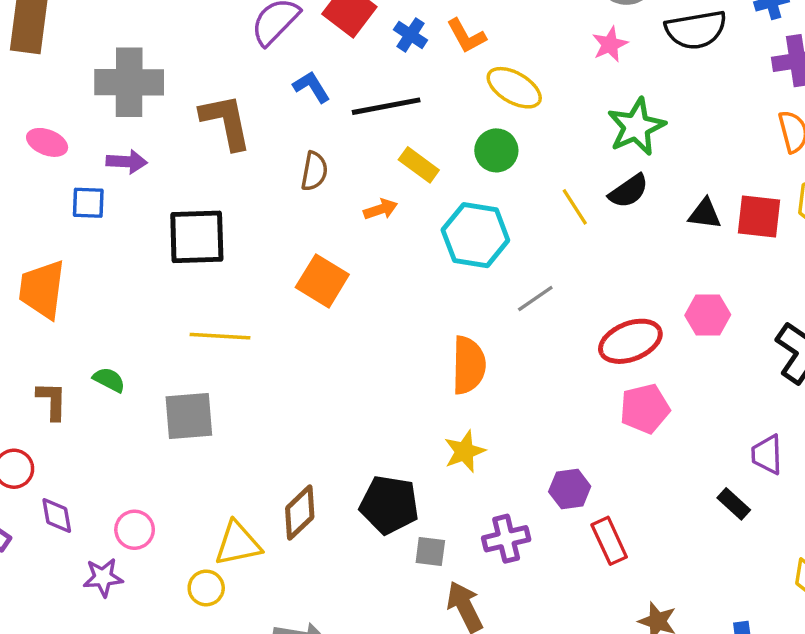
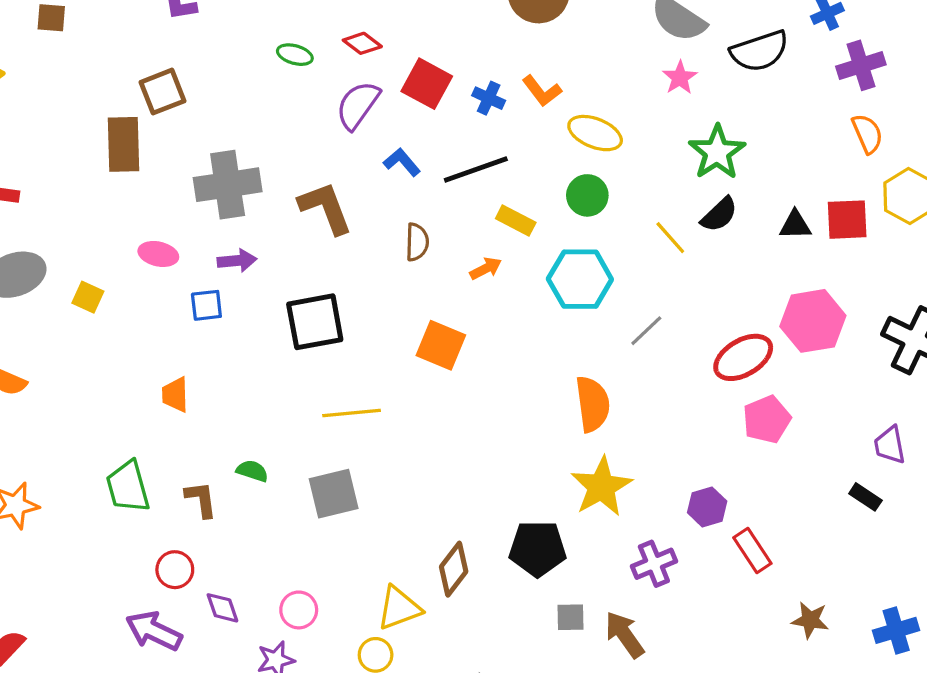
orange trapezoid: (42, 289) -> (175, 395), size x0.6
pink hexagon: (708, 315) -> (813, 321), size x1.5
yellow star: (465, 451) -> (601, 487), size x1.5
gray square: (430, 551) -> (571, 617), moved

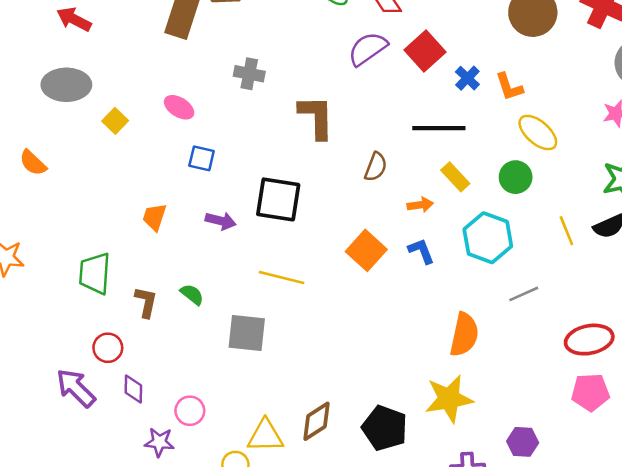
blue L-shape: (402, 162) -> (421, 251), moved
gray cross: (228, 185) -> (249, 74), size x0.6
purple arrow: (237, 261) -> (221, 221), moved

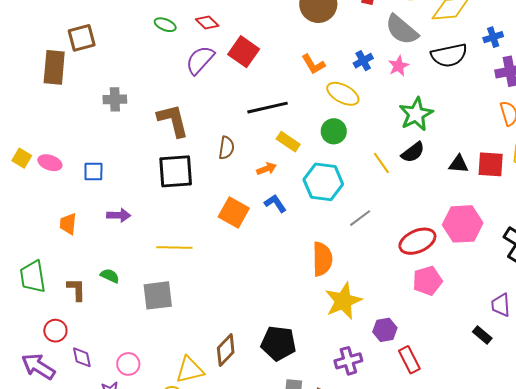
blue cross: (467, 78) -> (363, 61), moved, turned 30
pink ellipse: (179, 107) -> (50, 163), moved
black square: (278, 199) -> (176, 171), moved
yellow star: (449, 399) -> (343, 301), moved

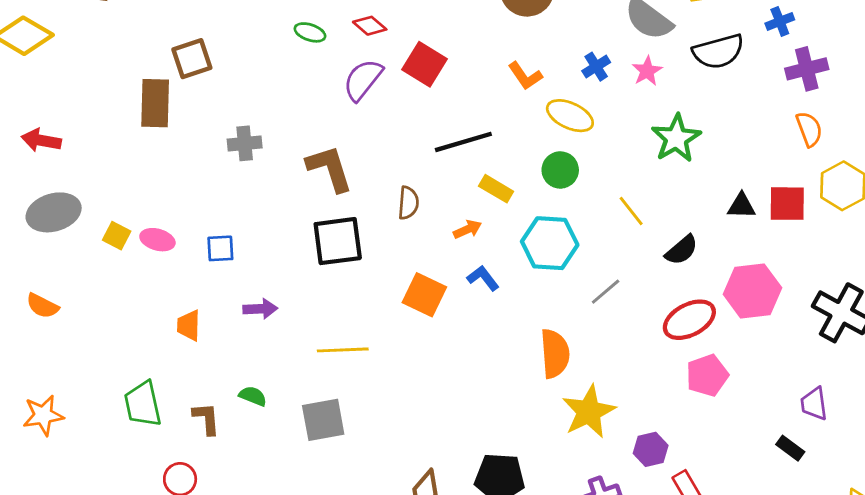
black semicircle: (413, 152) -> (682, 250), moved

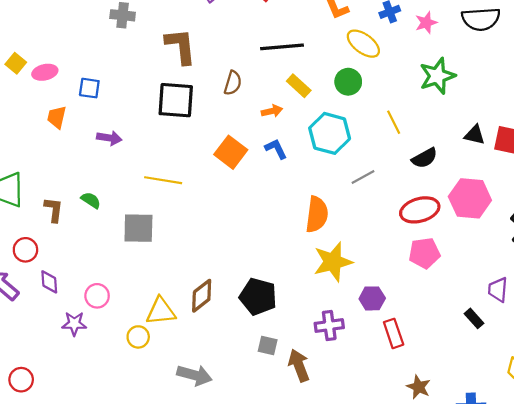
pink ellipse: (157, 240) -> (45, 72), turned -40
orange trapezoid: (189, 325) -> (57, 117), moved

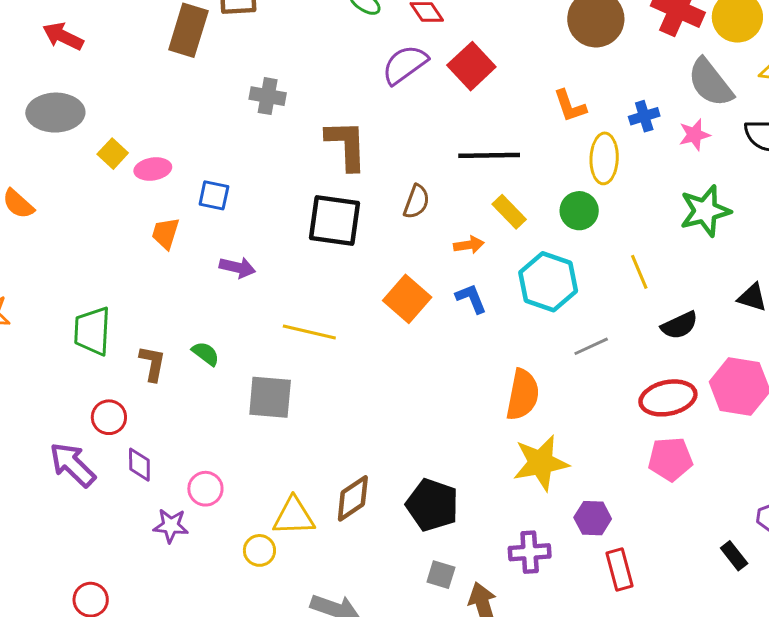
yellow ellipse: (363, 44) -> (604, 158), turned 52

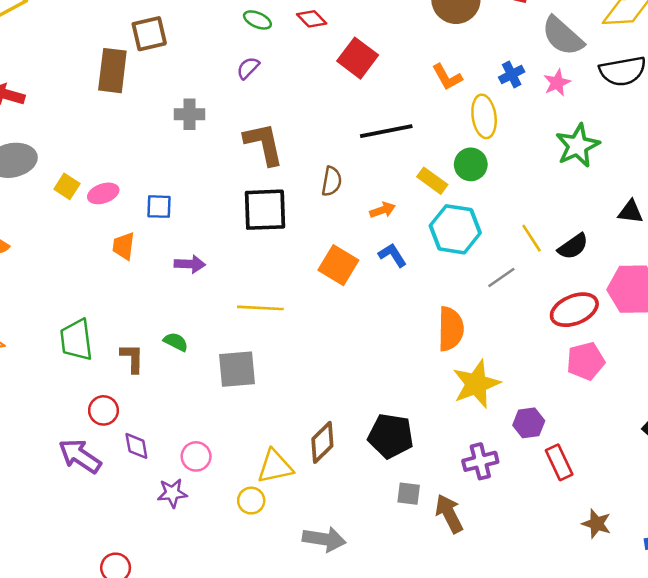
purple semicircle: (405, 65) -> (248, 68), moved, size x0.6
yellow rectangle: (509, 212) -> (432, 181), moved
yellow line: (639, 272) -> (532, 238), moved

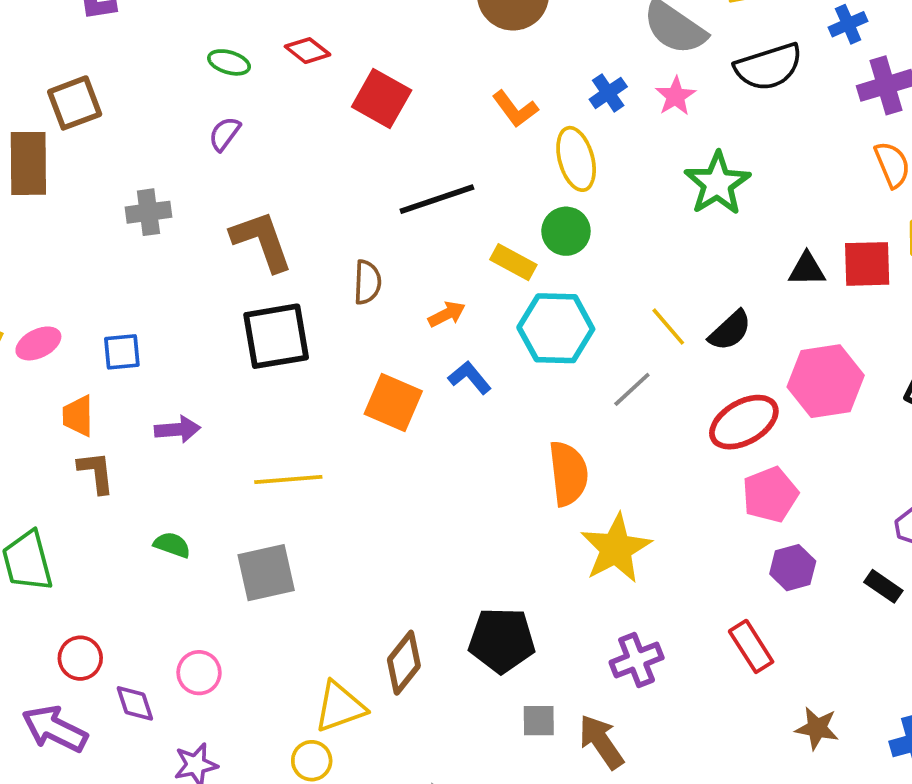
brown L-shape: (132, 358) -> (96, 472), moved
purple hexagon: (529, 423) -> (793, 568), moved
pink circle: (196, 456) -> (199, 673), moved

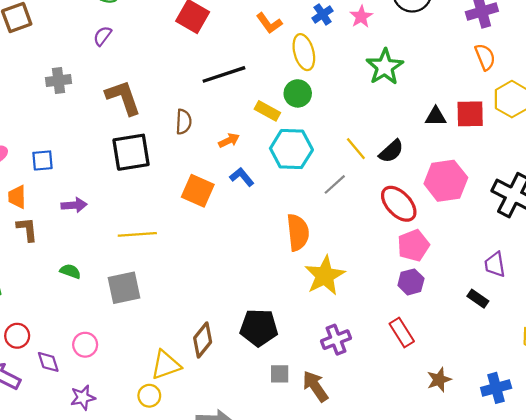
red ellipse: (744, 422) -> (399, 204), turned 75
purple hexagon: (793, 568) -> (411, 282), moved
brown star: (817, 728) -> (439, 380), turned -30

